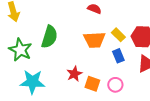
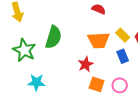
red star: (74, 74) -> (86, 64), moved
cyan star: (32, 82) -> (36, 82), size x0.7

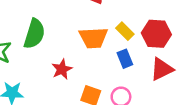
red star: (86, 64) -> (62, 69), moved

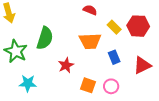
yellow rectangle: (125, 31) -> (114, 27), moved
red hexagon: (156, 34) -> (138, 26), moved

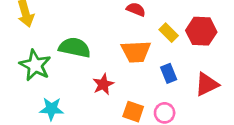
green semicircle: (45, 38) -> (75, 48), turned -95

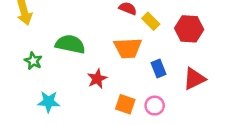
yellow rectangle: (169, 33) -> (151, 21), moved
green star: (35, 65) -> (33, 61), size x0.6

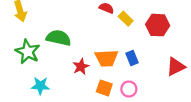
orange trapezoid: (128, 48) -> (106, 58), moved
green star: (33, 61) -> (28, 52), size x1.6
red triangle: (194, 79) -> (176, 67), moved

